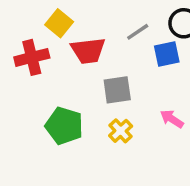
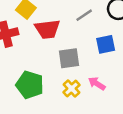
blue square: (167, 54) -> (106, 44), moved
pink arrow: (172, 119) -> (97, 84), moved

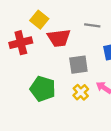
gray line: (84, 15) -> (92, 25), turned 42

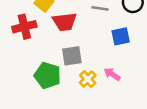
gray square: (78, 65) -> (72, 56), moved

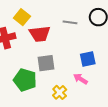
blue square: (121, 36) -> (88, 59), moved
yellow cross: (88, 79) -> (60, 92), moved

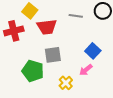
blue square: (88, 59) -> (93, 51), turned -35
pink arrow: (80, 79) -> (86, 70), turned -72

